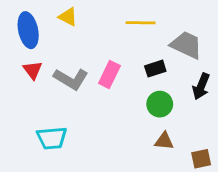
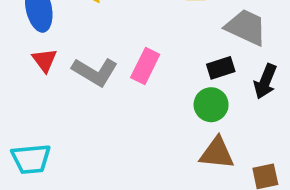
black rectangle: (155, 69) -> (221, 68), moved
cyan trapezoid: (52, 138) -> (31, 159), moved
brown triangle: (164, 141) -> (217, 153), size x1.4

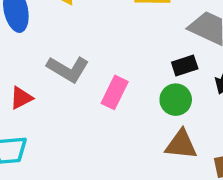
red triangle: (45, 60) -> (21, 98), moved, turned 40
pink rectangle: (145, 66) -> (115, 92), moved

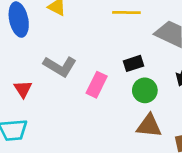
black rectangle: (185, 66) -> (133, 63), moved
red triangle: (21, 98) -> (23, 89), turned -36

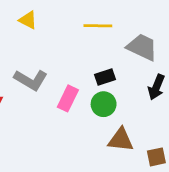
green circle: (145, 90) -> (104, 104), moved

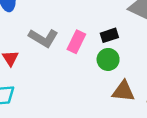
pink rectangle: (68, 98) -> (76, 42), moved

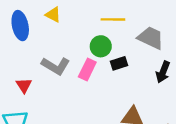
green circle: (108, 59) -> (101, 46), moved

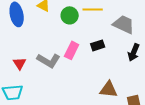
green circle: (101, 46) -> (70, 15), moved
gray L-shape: (56, 66) -> (49, 60), moved

